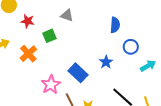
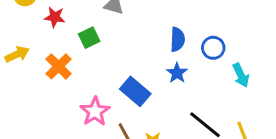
blue semicircle: (115, 25) -> (178, 39), moved
cyan arrow: (148, 66) -> (241, 75), turned 98

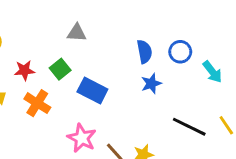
red star: (55, 17) -> (24, 70), moved
blue star: (177, 73) -> (151, 84), turned 30
blue rectangle: (135, 91) -> (92, 91), moved

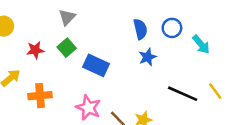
gray triangle: (77, 33) -> (67, 17), moved, turned -48
orange cross: (37, 103) -> (40, 96), moved, turned -35

